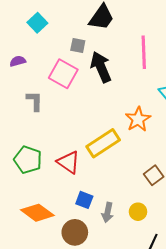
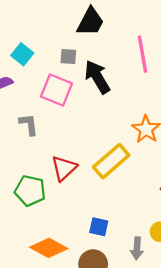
cyan square: (37, 23) -> (22, 54), moved
red triangle: (68, 162) -> (64, 168), moved, turned 50
gray arrow: (108, 212) -> (137, 248), moved

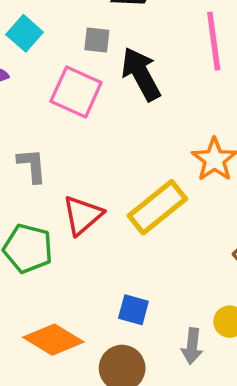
gray L-shape: (29, 124) -> (32, 166), moved

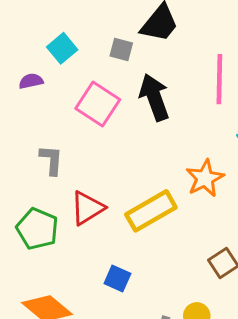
gray square: (97, 40) -> (121, 49), moved
blue square: (133, 310) -> (117, 278), moved

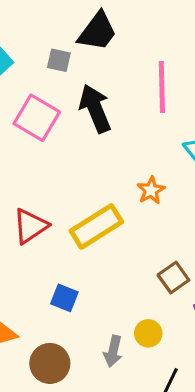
orange star: (205, 178) -> (151, 190), size x0.7

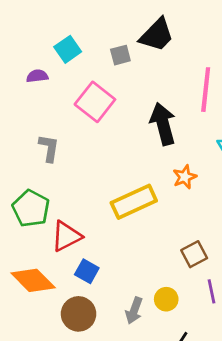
gray square: (59, 60) -> (120, 55), turned -35
black arrow: (95, 109) -> (163, 124), moved
red triangle: (30, 226) -> (66, 236), moved
blue square: (64, 298) -> (87, 271), moved

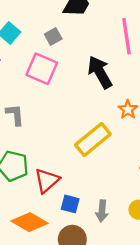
gray square: (120, 55) -> (53, 37), moved
gray arrow: (134, 311) -> (102, 211), moved

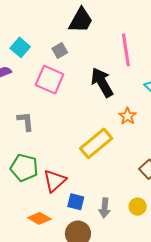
orange diamond: (30, 222) -> (39, 218), size x0.7

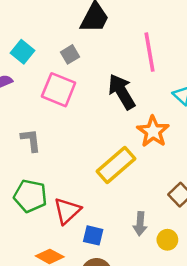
orange star: (128, 116) -> (153, 131), size x1.5
gray arrow: (105, 208) -> (140, 224), moved

